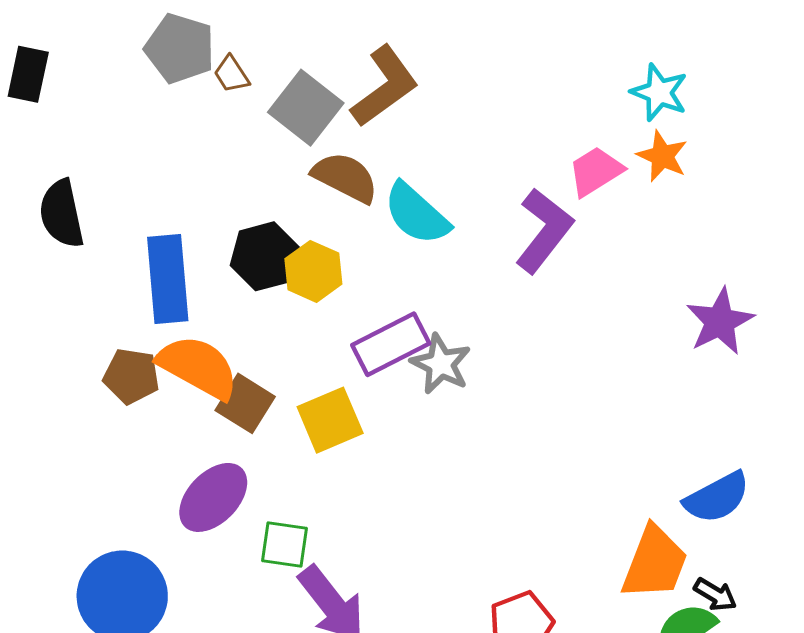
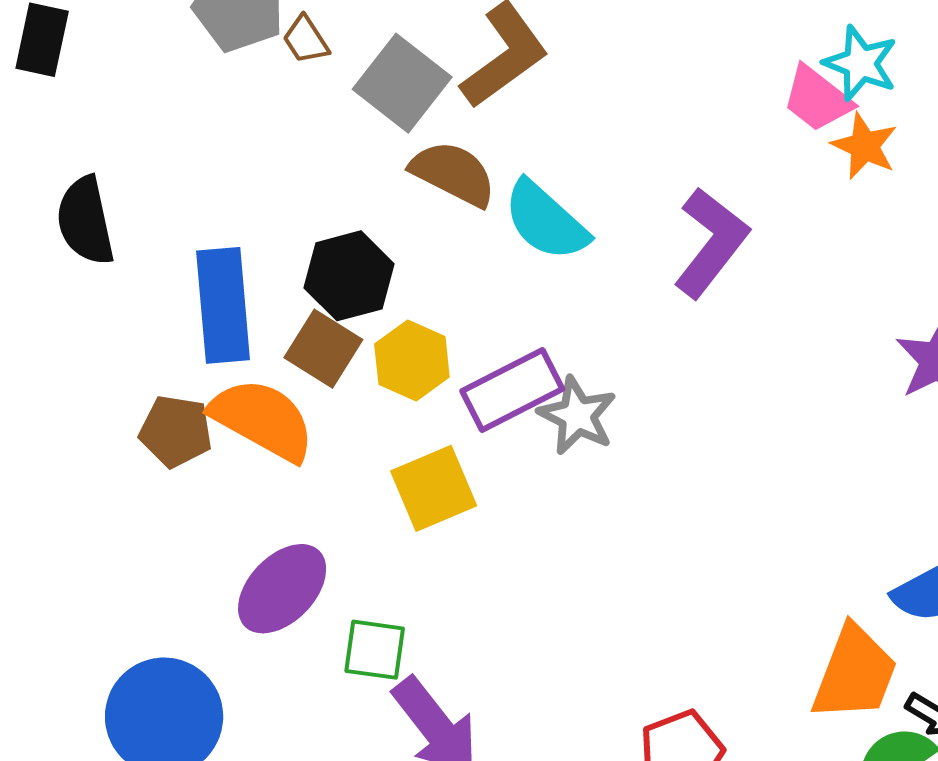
pink trapezoid: (596, 171) -> (817, 99), moved, turned -110
yellow hexagon: (313, 271) -> (412, 360), moved
brown square: (245, 403) -> (323, 349), moved

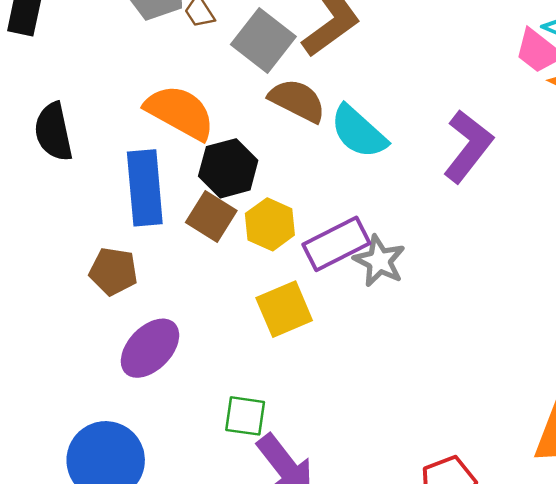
orange semicircle: (262, 419) -> (180, 112), moved
purple ellipse: (282, 589) -> (150, 348), moved

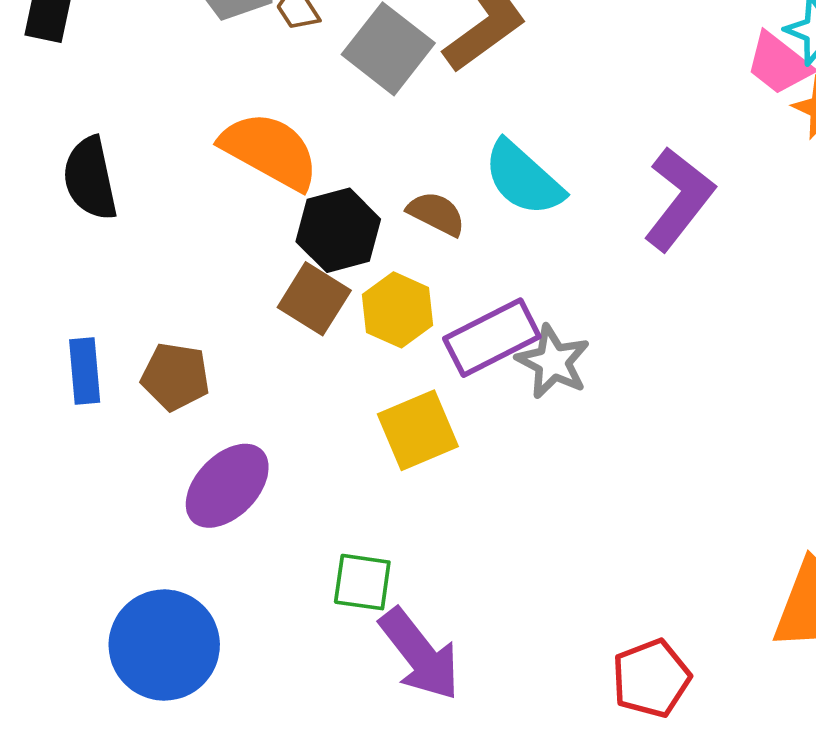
brown semicircle: (297, 101) -> (436, 214), moved, size x0.7
blue rectangle: (145, 188) -> (85, 371), moved, size x0.6

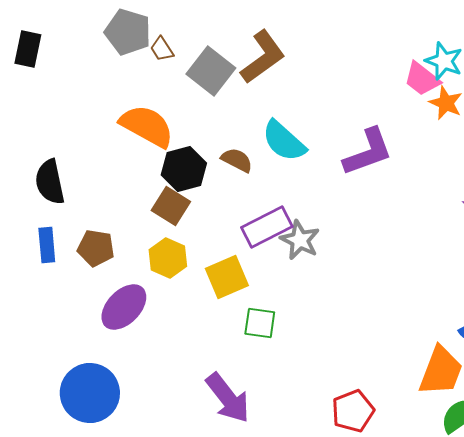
black semicircle: (90, 178) -> (50, 182), moved
purple L-shape: (679, 199) -> (368, 152), turned 32
yellow hexagon: (398, 310) -> (168, 258), moved
green square: (362, 582) -> (260, 323), moved

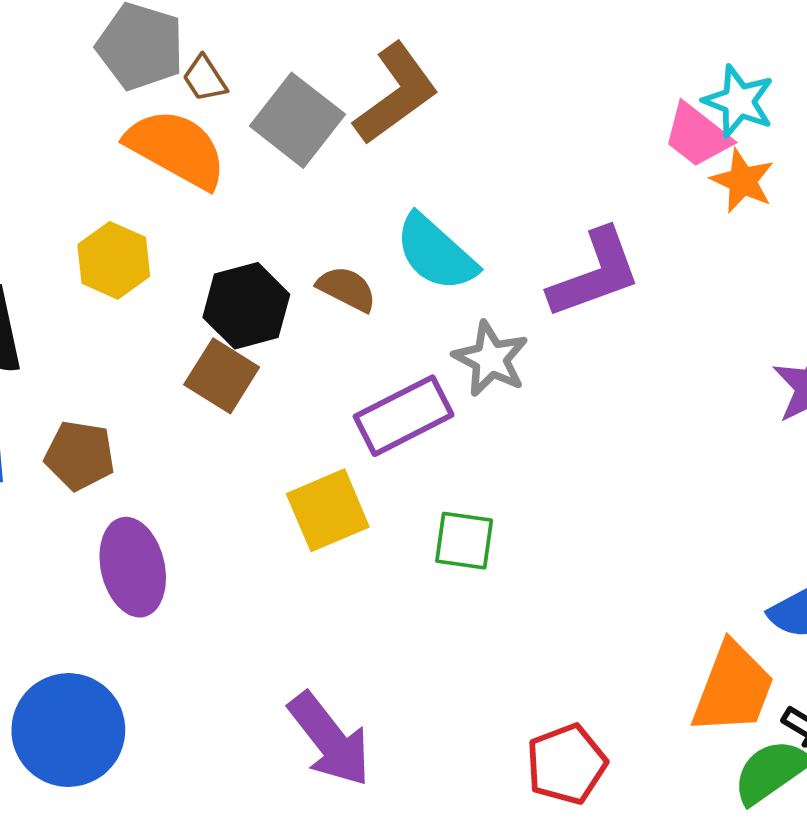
orange semicircle: (147, 126) -> (176, 149), moved
gray star: (300, 240) -> (491, 359), moved
yellow hexagon: (168, 258) -> (114, 260), moved
purple ellipse: (124, 307) -> (133, 567), turned -57
green square: (260, 323) -> (464, 541), moved

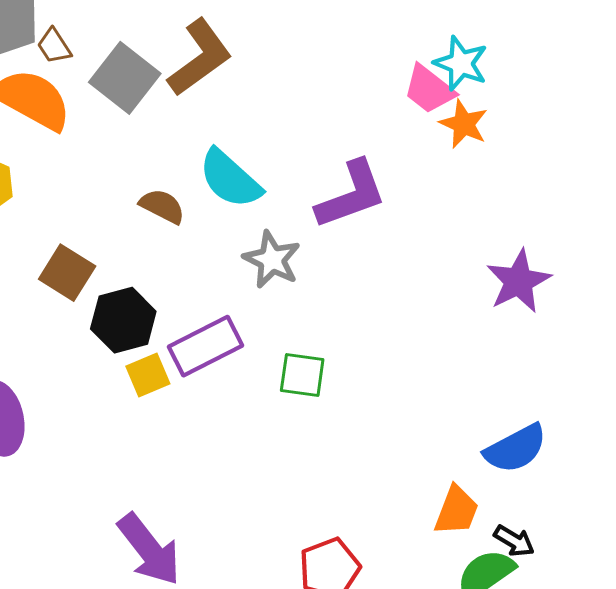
black hexagon: (246, 306) -> (123, 320), moved
purple rectangle: (404, 416) -> (206, 346), moved
yellow square: (328, 510) -> (148, 375), size x0.7
green square: (464, 541) -> (302, 375), moved
orange trapezoid: (733, 688) -> (456, 511), size x0.7

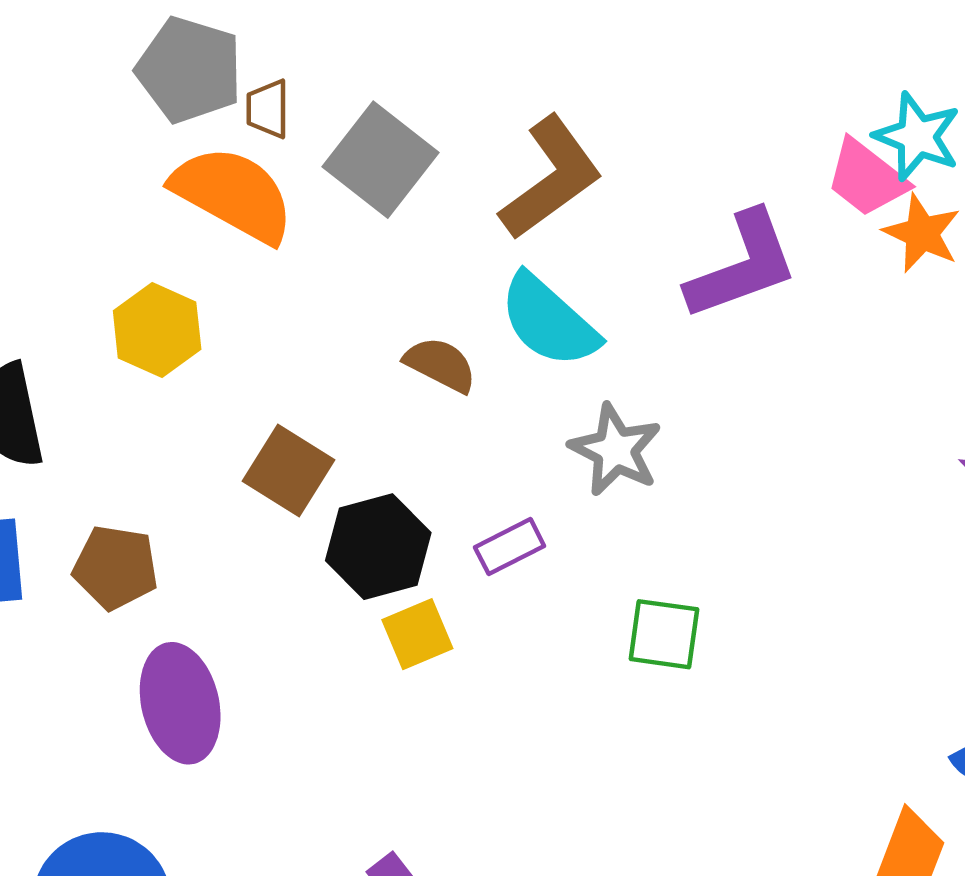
brown trapezoid: (54, 46) -> (268, 109), turned 33
brown L-shape: (200, 58) -> (551, 178), moved
purple L-shape: (351, 195) -> (742, 266), moved
purple rectangle: (206, 346) -> (510, 547), moved, size x0.6

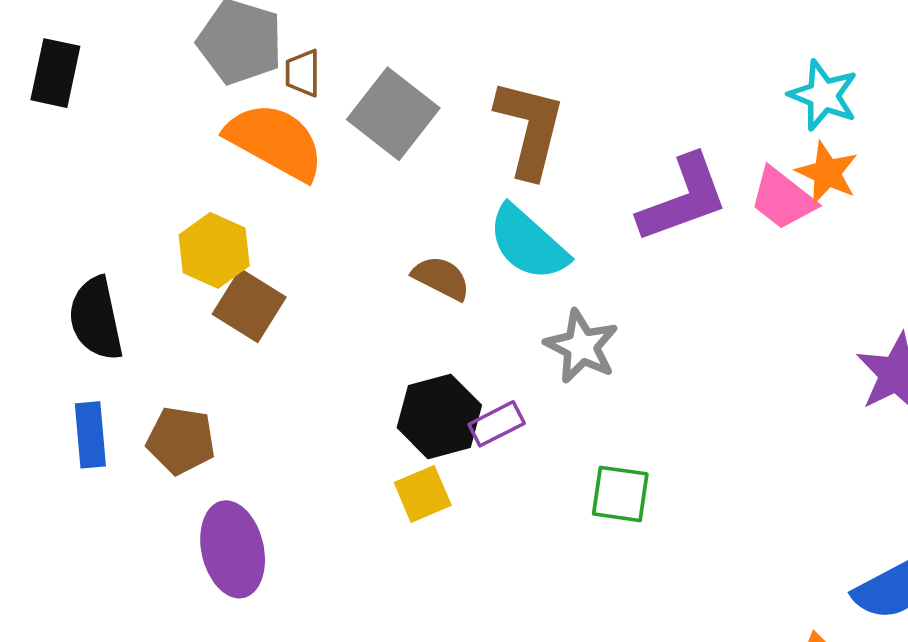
brown L-shape: (551, 178) -> (530, 128), turned -40
pink trapezoid: (867, 178) -> (783, 199), moved
brown square: (288, 471) -> (249, 306), moved
black hexagon: (378, 547) -> (439, 416), moved

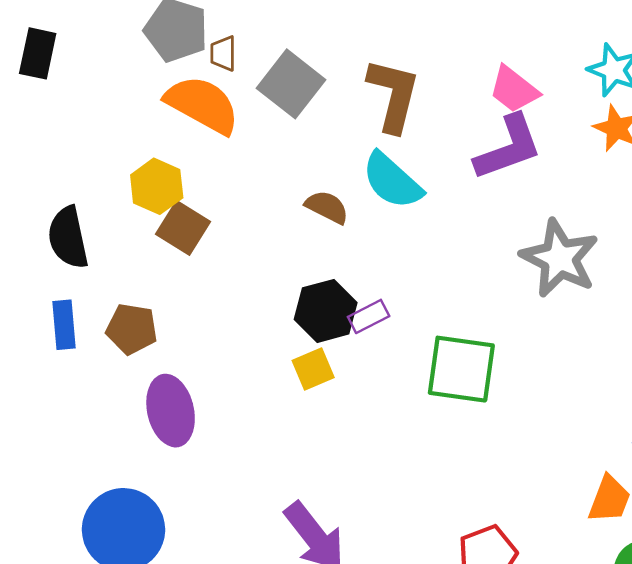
pink trapezoid: (783, 199) -> (514, 89), moved
gray star: (581, 346) -> (560, 258), moved, size x1.4
green square: (620, 494) -> (461, 369), size x1.6

